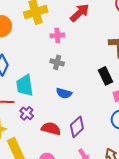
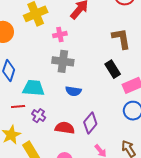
gray cross: (57, 62) -> (63, 61), size x1.5
cyan trapezoid: (25, 85) -> (34, 88), turned 110

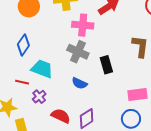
pink cross: (60, 35) -> (83, 25), size x1.5
black rectangle: (113, 69) -> (106, 65), moved

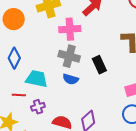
blue semicircle: (79, 83) -> (71, 79), moved
purple cross: (39, 97) -> (38, 107), turned 32

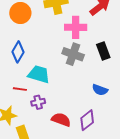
black rectangle: (99, 65) -> (103, 51), moved
blue semicircle: (71, 79) -> (100, 90), moved

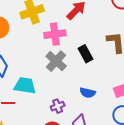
gray cross: (73, 54) -> (56, 61), turned 30
purple cross: (38, 102) -> (58, 106), moved

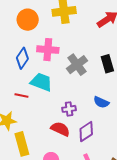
pink cross: (55, 34) -> (48, 50), moved

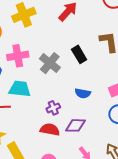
purple diamond: (86, 131) -> (76, 125), turned 50

